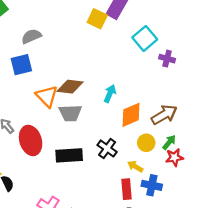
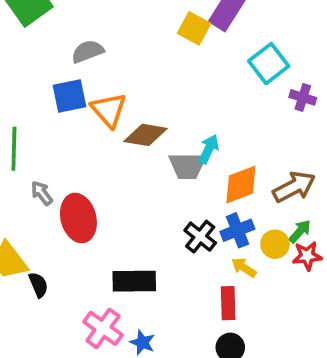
orange triangle: (47, 96) -> (109, 110), moved
gray trapezoid: (70, 113) -> (187, 166), moved
yellow circle: (146, 143) -> (275, 244), moved
black rectangle: (69, 155) -> (134, 281), moved
blue cross: (152, 185) -> (237, 230), moved, turned -36

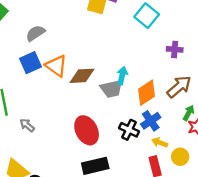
purple cross: (303, 97) -> (175, 49), moved
red ellipse: (78, 218) -> (87, 130), moved
yellow circle: (275, 244) -> (180, 157), moved

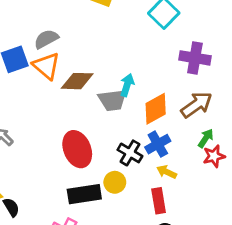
gray semicircle: (35, 33) -> (46, 39), moved
purple cross: (175, 49) -> (195, 58), size x1.5
yellow circle: (180, 157) -> (115, 182), moved

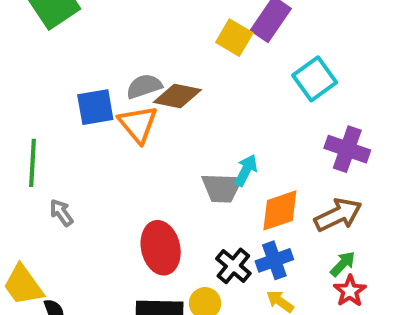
brown diamond: (77, 81) -> (177, 96), moved
red star: (214, 156) -> (350, 291), turned -30

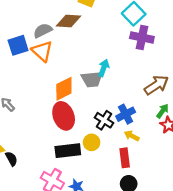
brown diamond: (177, 96) -> (69, 21), moved
purple cross: (347, 149) -> (142, 37), moved
orange diamond: (280, 210) -> (64, 89), moved

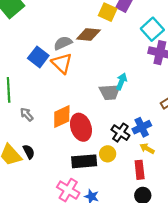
blue square: (18, 45) -> (38, 57), turned -36
orange diamond: (64, 89) -> (62, 117), moved
black semicircle: (11, 159) -> (29, 152), moved

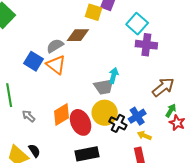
yellow circle: (108, 154) -> (105, 113), moved, size x1.6

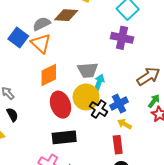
purple cross: (146, 45) -> (122, 38), moved
cyan arrow: (114, 76) -> (99, 82), moved
orange diamond: (62, 114) -> (49, 75), moved
black semicircle: (34, 151) -> (12, 115), moved

